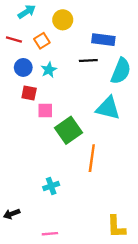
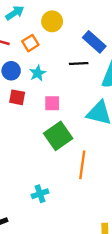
blue rectangle: (103, 40) -> (94, 42), turned 35
pink square: (45, 110) -> (52, 103), moved

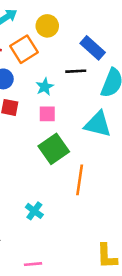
orange square: (30, 43) -> (24, 49), size x1.5
cyan star: (38, 73) -> (45, 87), moved
cyan cross: (40, 194) -> (34, 211), turned -35

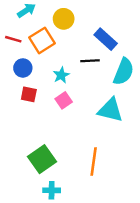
pink square: (47, 114) -> (64, 100), turned -35
green square: (54, 149) -> (42, 159), moved
cyan cross: (34, 211) -> (52, 190), turned -35

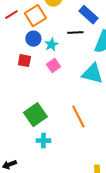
red line: (13, 39) -> (11, 15), turned -48
blue circle: (23, 68) -> (33, 39), moved
orange line: (94, 162) -> (78, 117), turned -35

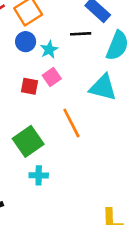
red square: (24, 61) -> (29, 86), moved
orange line: (78, 117) -> (71, 123), moved

